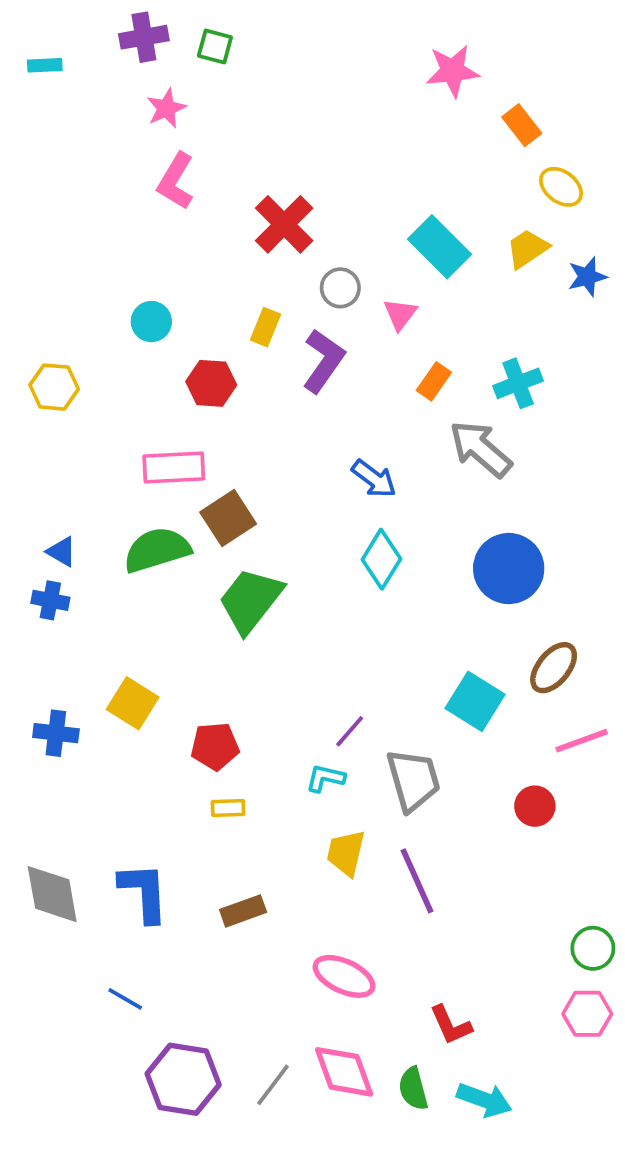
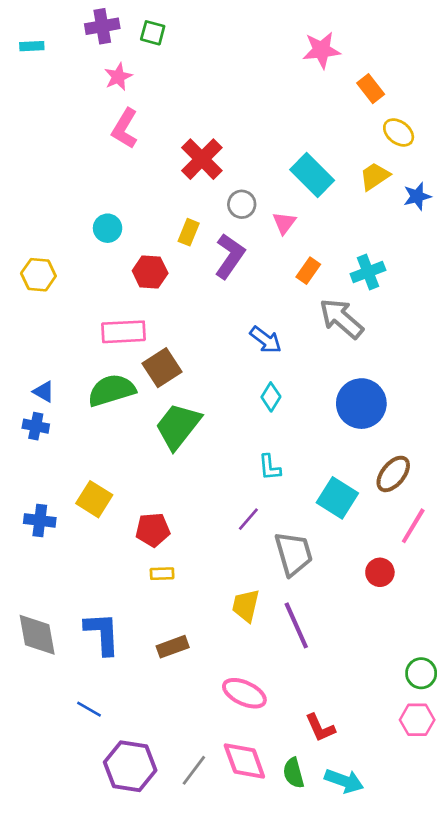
cyan diamond: (381, 559) -> (271, 397), size x0.7
pink line: (582, 741) -> (413, 526), turned -39
cyan L-shape: (325, 778) -> (270, 467), moved, turned -108

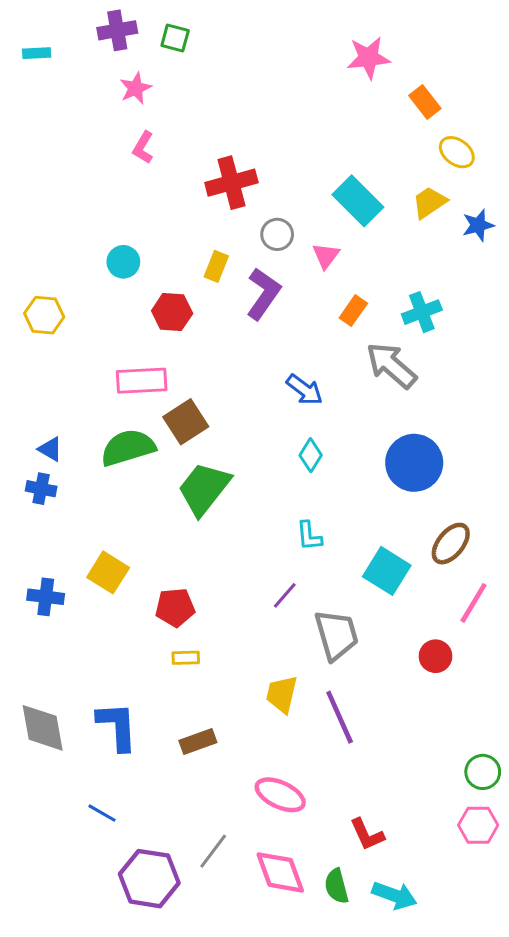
pink L-shape: (125, 129) -> (143, 148), size x0.7
red cross: (202, 159) -> (231, 183), turned 30
gray line: (194, 770) -> (213, 851), moved

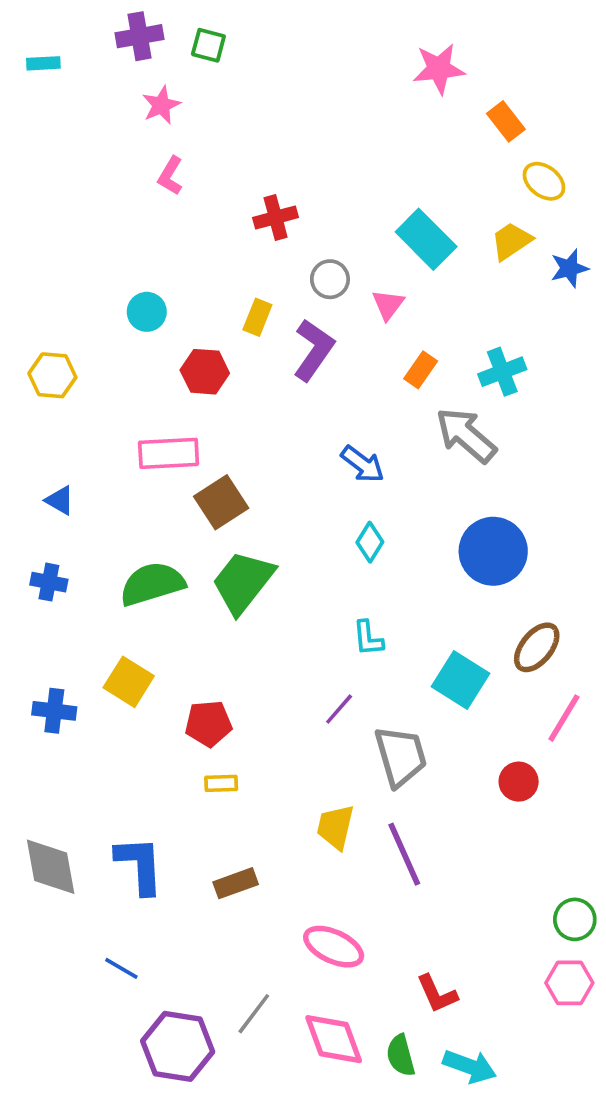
red cross: (231, 183) -> (276, 218), size x0.7
green semicircle: (128, 448) -> (152, 584), moved
blue triangle: (50, 449) -> (60, 500), moved

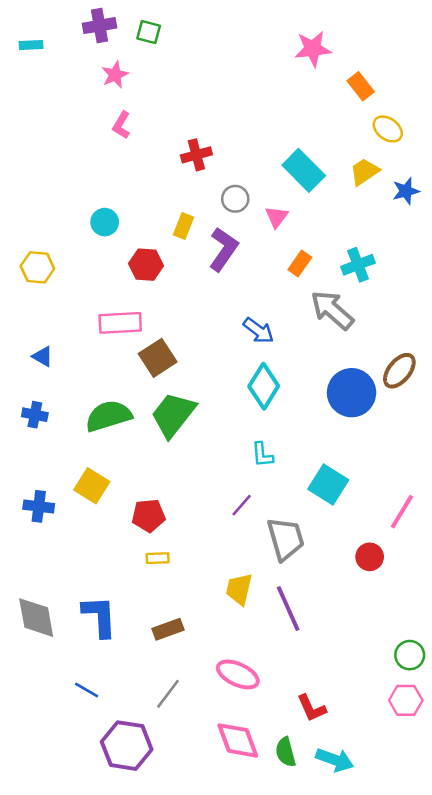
cyan diamond: (370, 542) -> (264, 386), size x1.6
brown ellipse: (537, 647) -> (399, 371), moved
gray line: (254, 1014) -> (168, 694), moved

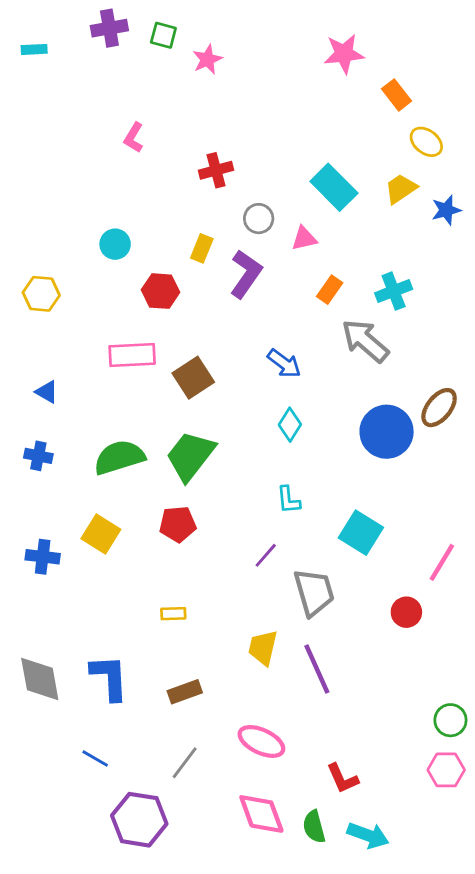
pink star: (115, 75) -> (207, 59), moved
pink triangle: (277, 217) -> (304, 238), turned 40
brown square: (158, 358) -> (193, 378), moved
cyan diamond: (264, 386) -> (290, 425), size x0.7
red pentagon: (149, 515) -> (178, 524), moved

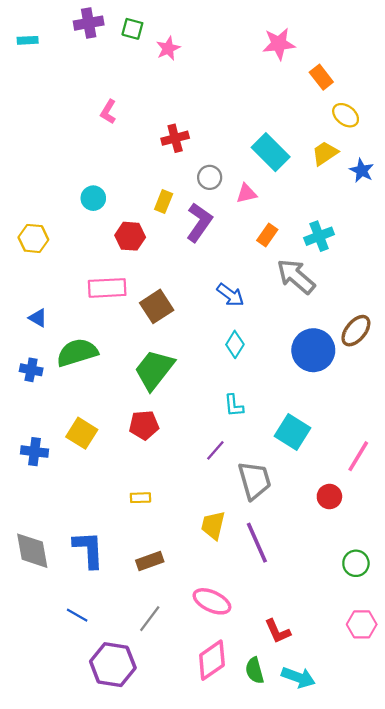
blue star: (446, 210) -> (362, 170), turned -30
green semicircle: (119, 457) -> (77, 353), moved
green circle: (450, 720) -> (356, 563), moved
pink diamond: (261, 814) -> (212, 660), turned 75

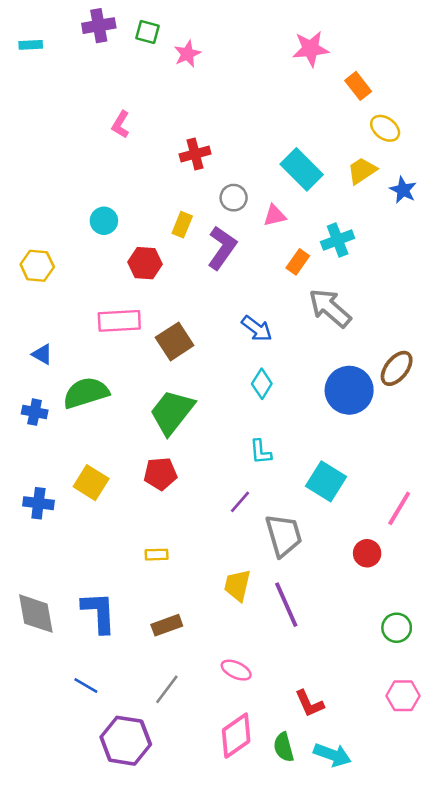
cyan cross: (319, 236) -> (338, 240), moved
pink ellipse: (212, 601) -> (236, 670), size x0.7

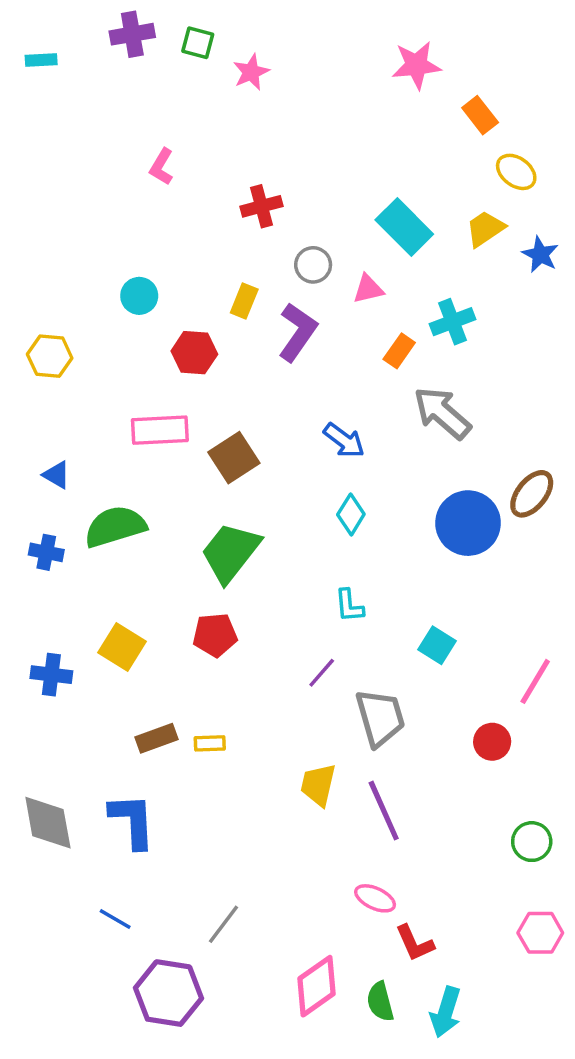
cyan square: (326, 481) -> (437, 645), size x0.7
brown rectangle: (167, 625) -> (156, 738), moved
pink ellipse: (236, 670) -> (375, 898), moved
cyan arrow: (332, 755) -> (446, 1012), turned 87

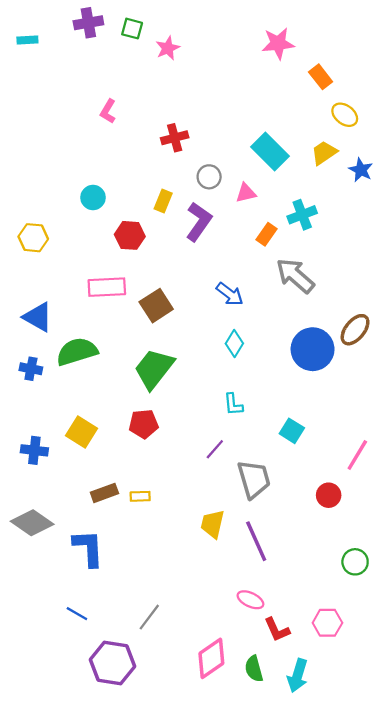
blue triangle: (57, 475) -> (38, 317), size x1.6
gray diamond: (48, 823) -> (32, 523), moved, turned -45
pink hexagon: (540, 933) -> (327, 623), moved

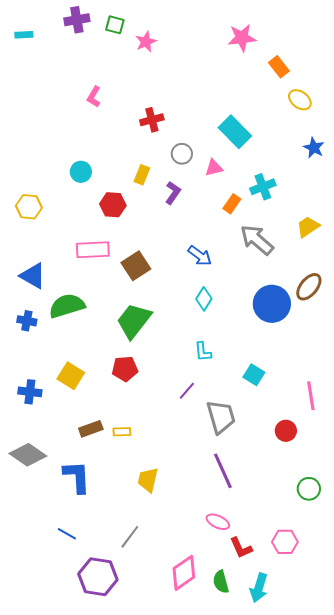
yellow trapezoid: (324, 153) -> (308, 227), moved
purple L-shape: (199, 222) -> (173, 193), size x0.7
pink line: (357, 455) -> (311, 396), turned -40
yellow trapezoid: (213, 524) -> (148, 480), moved

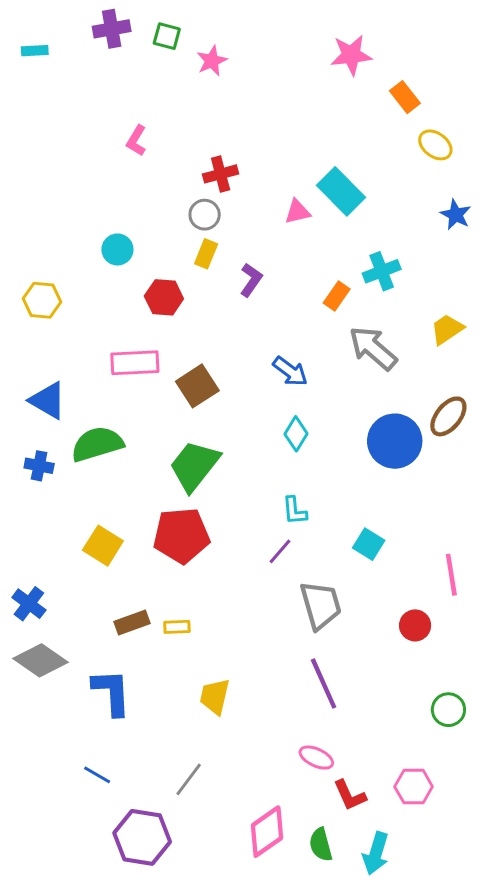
gray circle: (182, 154) -> (205, 215), moved
pink triangle: (214, 168) -> (297, 212), moved
red pentagon: (125, 369) -> (181, 535), size x1.5
purple line: (187, 391) -> (280, 551), moved
blue cross: (30, 392) -> (29, 604), moved, turned 30

